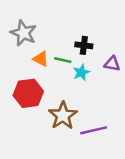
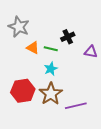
black cross: (84, 45) -> (68, 37), turned -32
cyan star: (81, 72) -> (51, 69), moved
red hexagon: (28, 93) -> (23, 91), moved

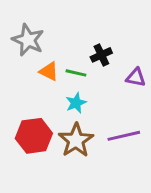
purple line: (76, 106) -> (124, 136), moved

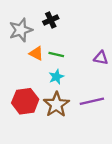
gray star: (28, 40) -> (21, 30), turned 30
black cross: (101, 55) -> (51, 20), moved

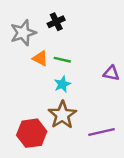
purple triangle: (101, 58) -> (111, 73), moved
red hexagon: (25, 101) -> (32, 133), moved
purple line: (92, 101) -> (102, 132), moved

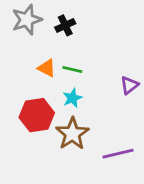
gray star: (23, 33) -> (27, 20), moved
purple triangle: (111, 73) -> (129, 85), turned -49
red hexagon: (32, 133) -> (37, 115), moved

